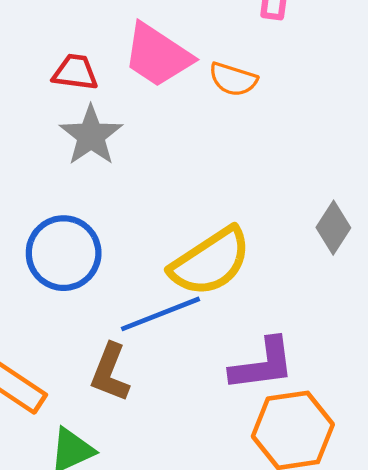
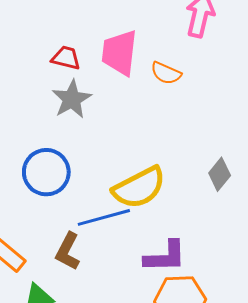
pink trapezoid: (158, 55) -> (119, 53), turned 57

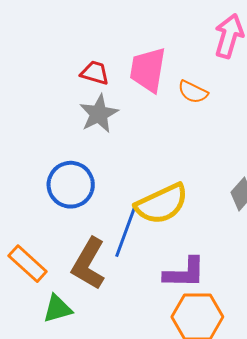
blue line: (104, 217) -> (126, 232), turned -57
brown L-shape: (68, 251) -> (89, 264), size x1.4

